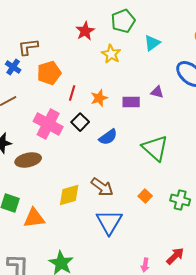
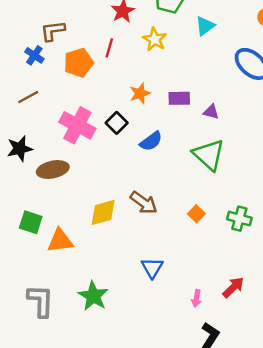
purple triangle: (157, 92) -> (211, 112), moved
red line: (72, 93) -> (109, 48), moved
blue triangle: (109, 222) -> (152, 268), moved, size x0.7

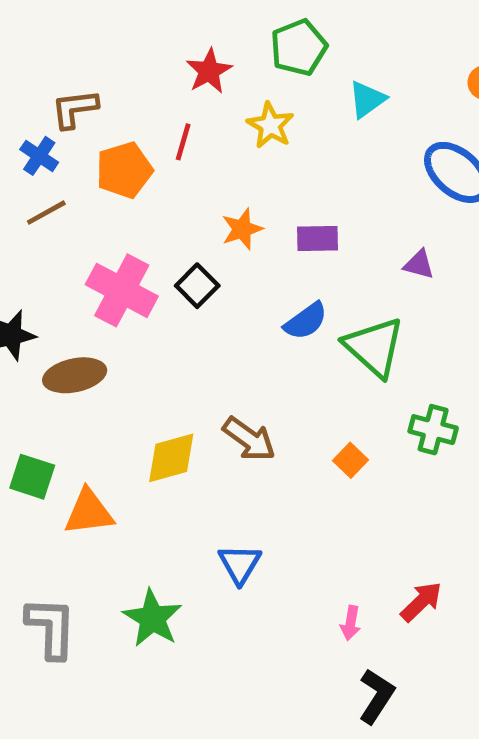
brown line: (28, 97) -> (46, 213), moved
purple triangle: (211, 112) -> (419, 264), moved
blue semicircle: (151, 141) -> (306, 321), moved
green cross: (239, 219) -> (433, 430), moved
blue triangle: (152, 268) -> (240, 564), moved

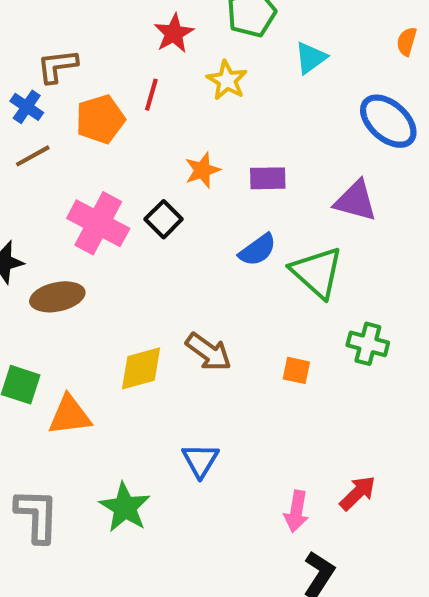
purple triangle: (419, 264) -> (356, 201), size x1.6
orange square: (351, 460) -> (296, 370), turned -32
pink arrow: (351, 623) -> (296, 511), size x1.4

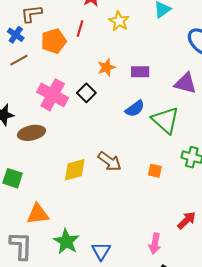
orange triangle: (70, 415) -> (38, 214), moved
blue triangle: (200, 460) -> (101, 251), moved
red arrow: (358, 493) -> (187, 220), moved

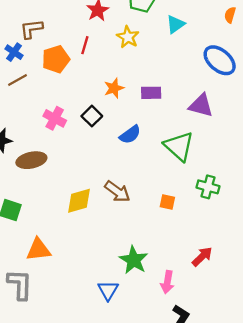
pink cross: (53, 95) -> (55, 118), size x0.7
blue semicircle: (135, 109) -> (130, 135), moved
green star: (66, 241) -> (134, 260), moved

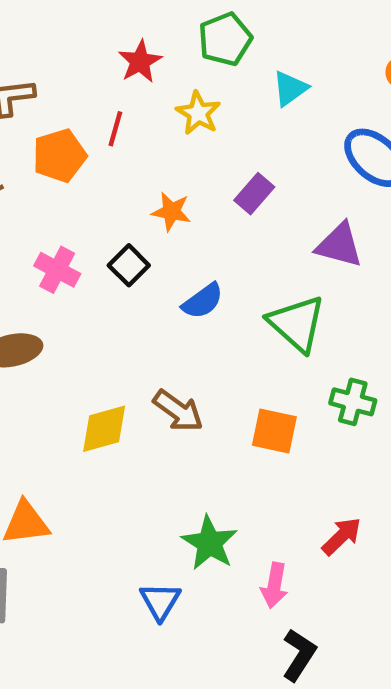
orange star: (114, 88) -> (171, 212), turned 30
purple rectangle: (151, 93) -> (254, 194), moved, turned -48
orange square: (167, 202) -> (274, 431), size x1.5

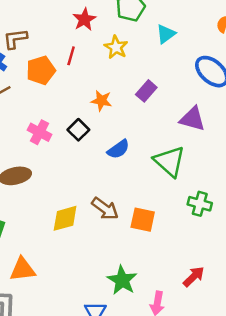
orange square: (274, 431) -> (143, 220), moved

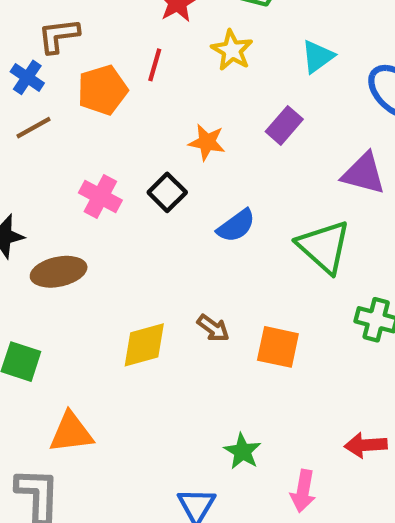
cyan triangle: (166, 34) -> (318, 57), moved
brown arrow: (105, 209) -> (213, 328), size x0.7
red arrow: (194, 277) -> (366, 445), turned -140
green star: (122, 280) -> (242, 451), size x0.7

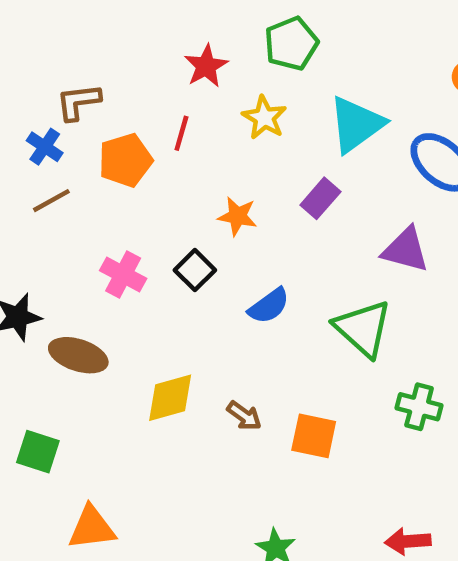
cyan triangle: (318, 57) -> (356, 124), size x1.6
brown ellipse: (59, 272) -> (78, 355), turned 30
yellow diamond: (144, 345) -> (170, 398), moved

